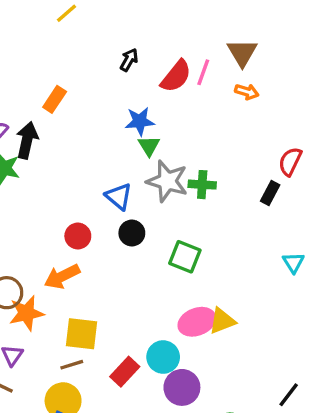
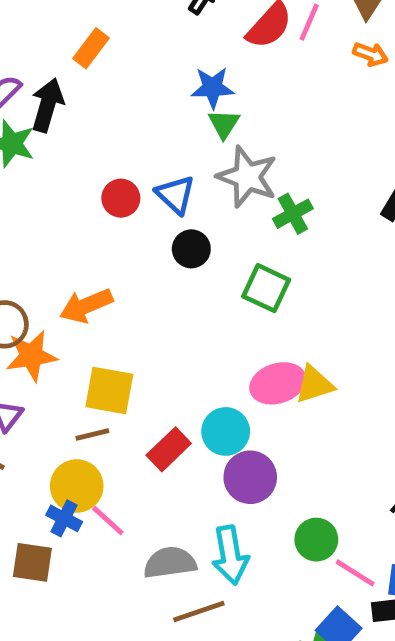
green cross: (202, 185) -> (293, 214), moved, turned -36
red circle: (78, 236) -> (121, 198), moved

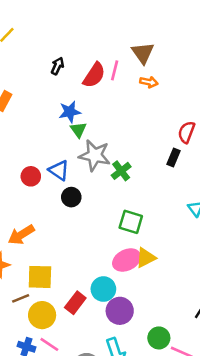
green square: (266, 288) -> (131, 222), moved
brown line: (92, 434) -> (21, 298), moved
yellow circle: (77, 486) -> (42, 315), moved

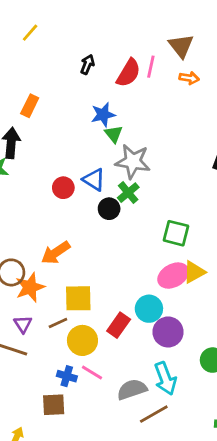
green cross: (121, 171) -> (128, 193), moved

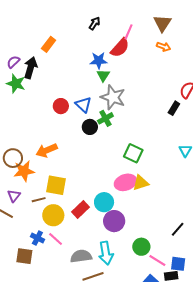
pink line: (151, 67) -> (129, 32), moved
red semicircle: (128, 73) -> (120, 48), moved

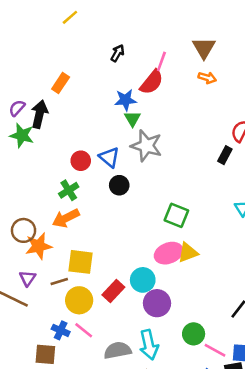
green cross: (105, 118) -> (69, 190), moved

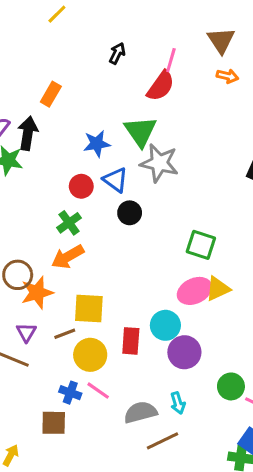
blue star: (125, 100) -> (97, 144), moved
green triangle: (132, 119) -> (140, 131), size x1.6
red rectangle: (113, 291) -> (131, 341), turned -35
cyan arrow: (149, 345) -> (178, 403), size x0.6

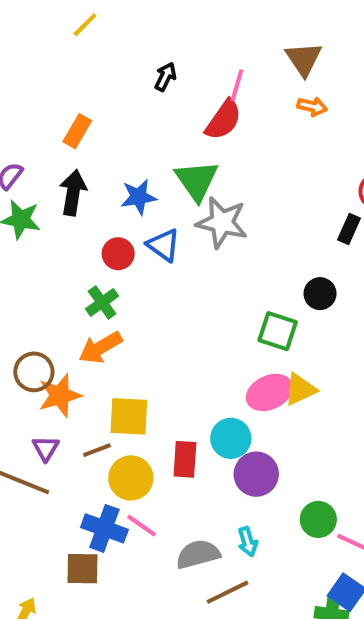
black arrow: (28, 133) -> (73, 193), moved
black circle: (130, 213) -> (320, 294), moved
blue cross: (70, 393) -> (104, 528), size x1.5

